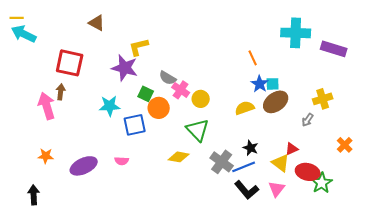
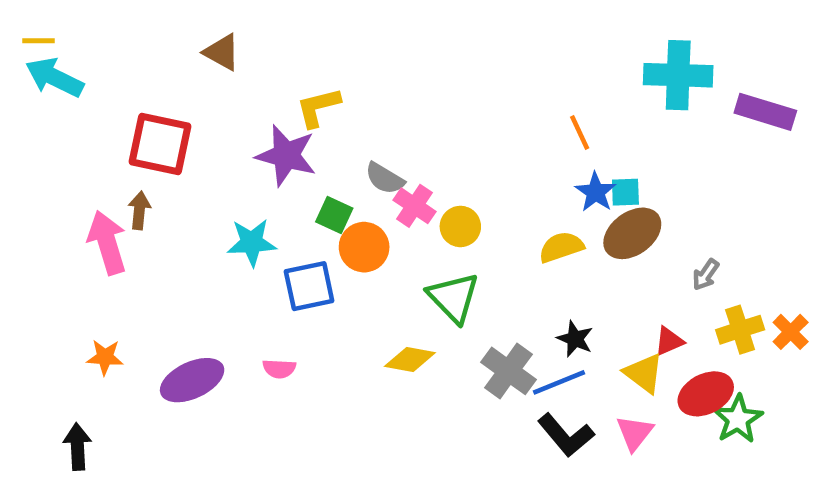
yellow cross: (323, 99) -> (740, 330), moved
red ellipse: (308, 172) -> (706, 394), turned -40

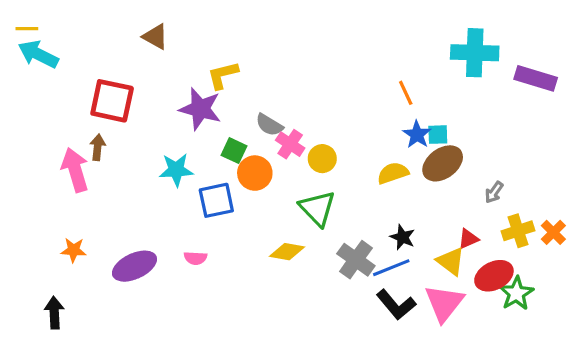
pink triangle: (635, 433) -> (444, 303), size x1.5

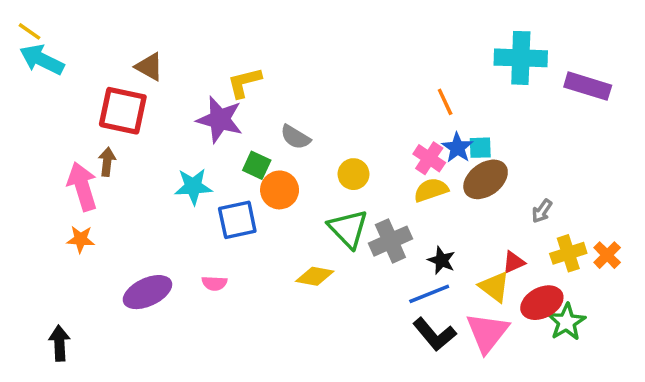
yellow line: (27, 29) -> (30, 31), turned 35
brown triangle: (155, 37) -> (149, 67), moved
pink cross: (290, 144) -> (429, 158), moved
orange star: (74, 250) -> (81, 239), moved
gray cross: (356, 260) -> (390, 241), moved, turned 30

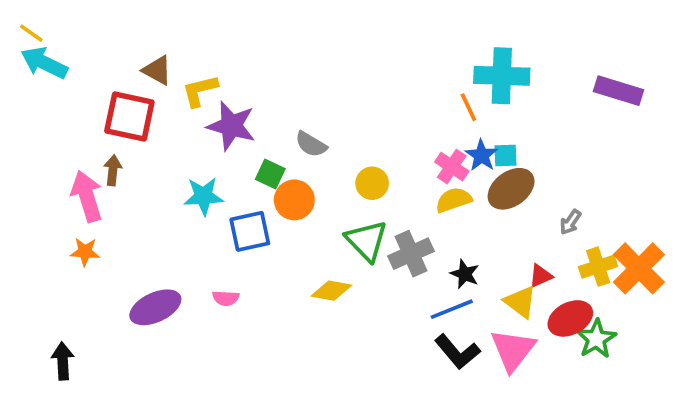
cyan cross: (521, 58) -> (502, 76), moved
yellow L-shape: (244, 83) -> (200, 91), moved
orange cross: (607, 255) -> (639, 268), size x1.8

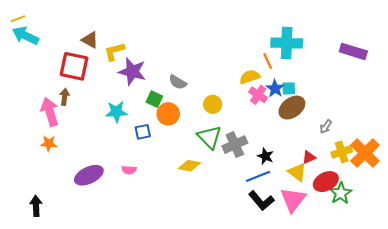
yellow line: (31, 33) -> (18, 19), turned -56
yellow semicircle: (454, 200) -> (250, 77), moved
blue square: (250, 231) -> (143, 132), size x0.7

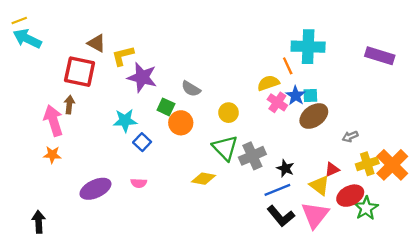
gray arrow: (326, 127) -> (350, 136), turned 32
blue square: (143, 132) -> (142, 142), moved, turned -35

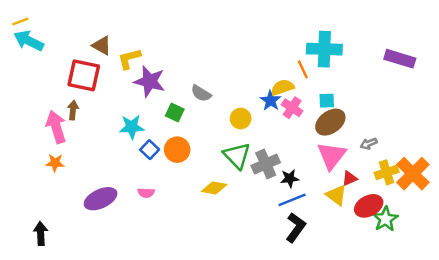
blue star: (296, 96) -> (270, 101), moved
orange circle: (181, 123) -> (177, 150), moved
black star: (285, 168) -> (290, 178), moved, turned -30
pink triangle: (315, 215) -> (332, 156), moved
black L-shape: (281, 216) -> (296, 227), turned -104

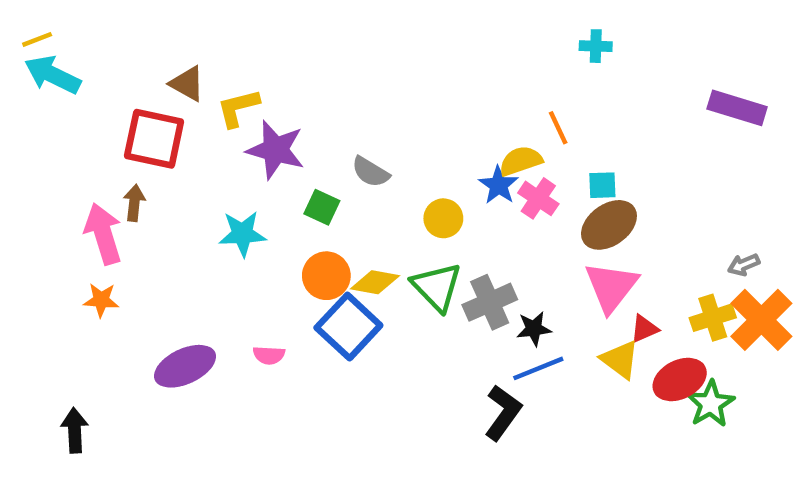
cyan cross: (324, 49) -> (596, 46), moved, size x0.5
gray arrow: (369, 144) -> (744, 265), moved
blue square: (150, 150) -> (348, 326), moved, size x1.8
yellow diamond: (214, 188) -> (375, 282), moved
black L-shape: (296, 227) -> (503, 413), moved

